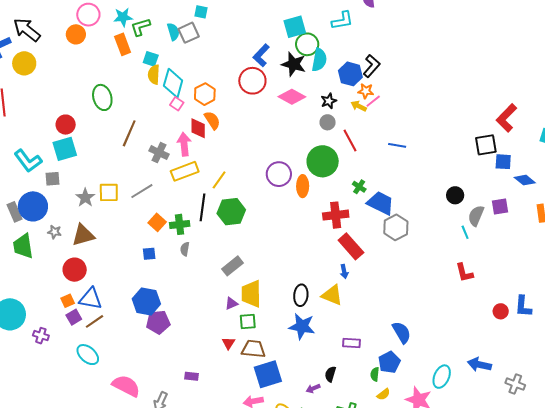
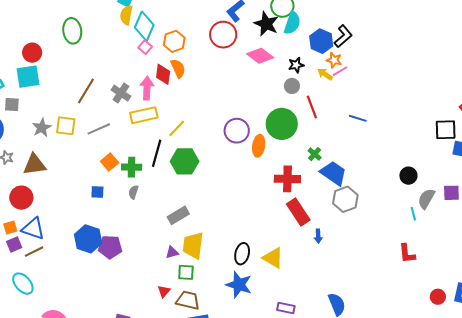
brown line: (129, 133) -> (86, 91), moved
blue arrow: (344, 271) -> (318, 236), moved
purple pentagon: (158, 322) -> (110, 247), moved

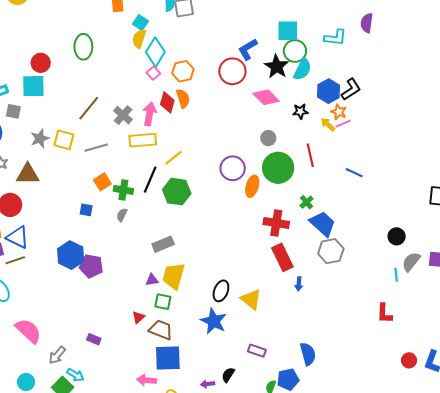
gray circle: (292, 86) -> (268, 138), moved

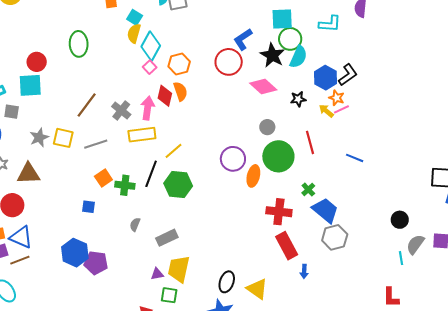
gray semicircle: (122, 215) -> (135, 224), moved

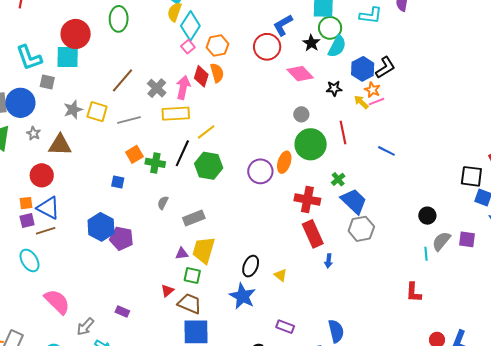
black star: (272, 55) -> (311, 43), size x0.7
red circle: (37, 62) -> (76, 34), size x1.5
purple circle: (233, 159) -> (260, 171), moved
yellow triangle: (257, 289) -> (281, 275), size x0.6

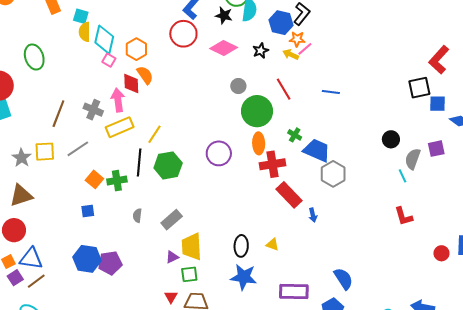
orange ellipse: (284, 162) -> (259, 143), moved
purple rectangle: (285, 327) -> (294, 291), size x1.6

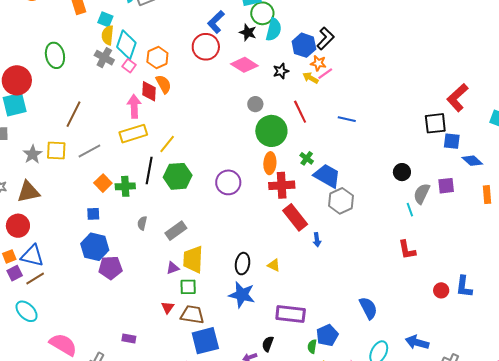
gray cross: (93, 110) -> (104, 58), moved
purple circle: (219, 153) -> (228, 182), moved
blue hexagon: (87, 259) -> (95, 247), moved
blue semicircle: (343, 279) -> (368, 308), moved

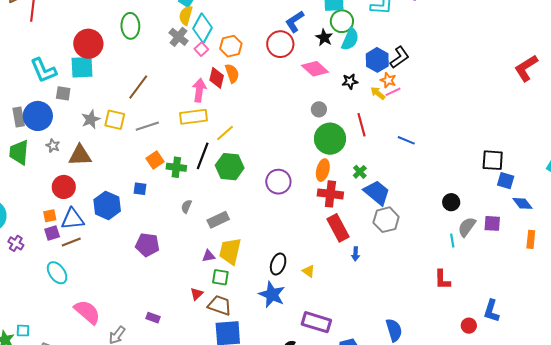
red L-shape: (457, 98) -> (526, 68), moved
blue hexagon: (95, 247) -> (107, 205), moved
blue triangle: (32, 256) -> (73, 219), turned -30
blue L-shape: (464, 287) -> (491, 311), moved

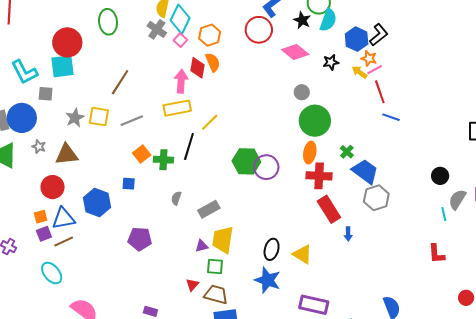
red line: (362, 125) -> (380, 92), moved
green hexagon: (230, 167) -> (246, 161), moved
yellow triangle: (309, 271) -> (302, 254), size x1.5

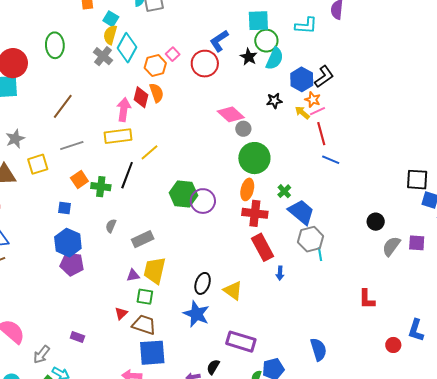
pink square: (180, 40) -> (173, 54), moved
pink diamond: (295, 52) -> (231, 114), moved
yellow square: (99, 117) -> (38, 164), moved, turned -30
blue hexagon: (97, 203) -> (68, 243), moved
cyan line: (444, 214) -> (320, 254), moved

